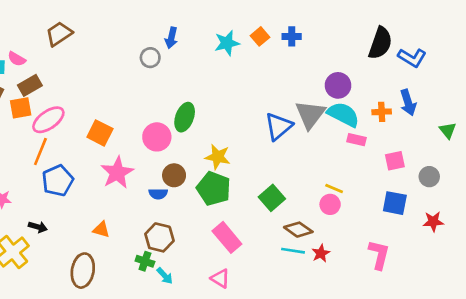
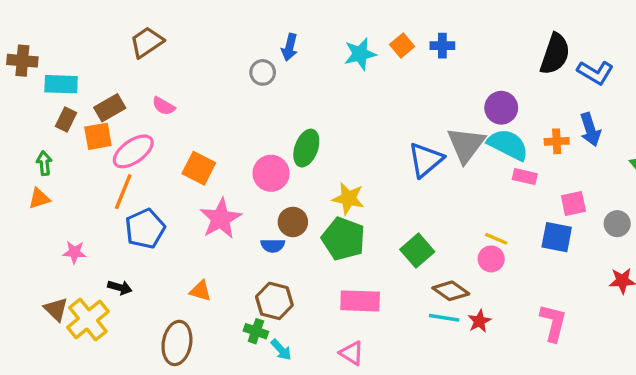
pink semicircle: (17, 59) -> (164, 106), moved
blue square: (395, 203) -> (557, 237), moved
pink rectangle: (227, 237) -> (360, 301), turned -48

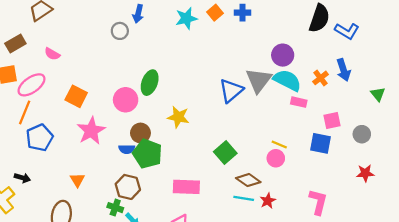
brown rectangle: (110, 108) -> (15, 44), moved
orange cross: (557, 141) -> (321, 78), turned -35
green pentagon: (343, 239) -> (147, 154), moved
orange triangle: (200, 291) -> (77, 180), turned 42

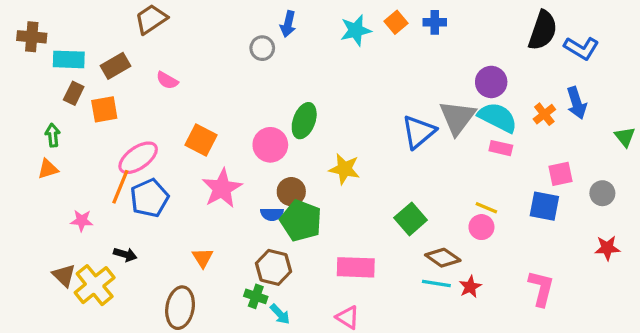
pink ellipse: (32, 85) -> (138, 158), moved
pink rectangle: (299, 102) -> (501, 148), moved
orange line: (25, 112) -> (120, 187), moved

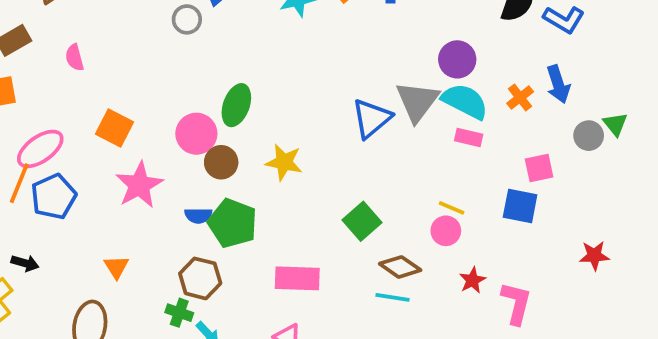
pink semicircle: (167, 80) -> (75, 58), turned 45
brown circle: (291, 192) -> (221, 162), moved
gray circle: (602, 193) -> (589, 136), moved
red star: (470, 287) -> (472, 280), moved

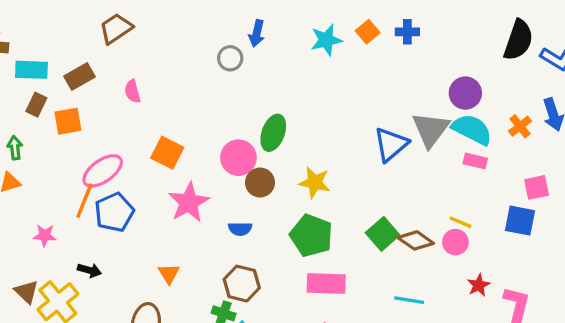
green pentagon: (233, 223) -> (311, 235), moved
brown diamond: (400, 267) -> (416, 240), moved

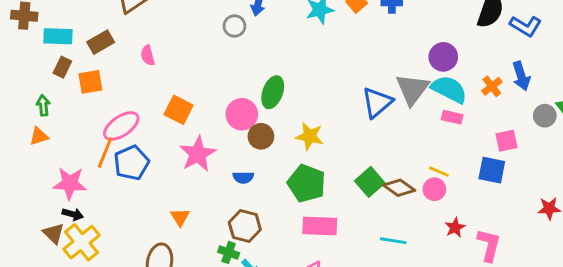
pink star: (45, 235) -> (70, 183), size x1.6
black arrow: (89, 270) -> (73, 214), moved

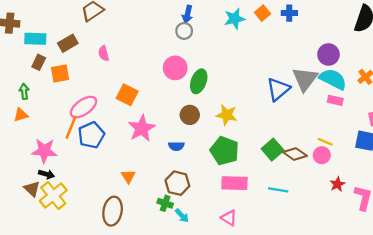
gray circle: (234, 26) -> (184, 31), moved
pink circle: (242, 114) -> (175, 68), moved
cyan line: (393, 241) -> (278, 190), moved

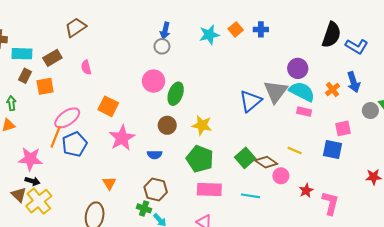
pink circle: (322, 155) -> (281, 176), moved

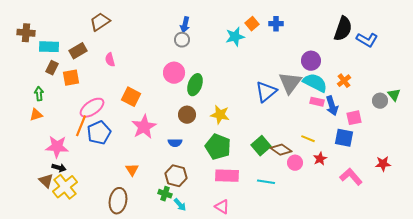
cyan star: (209, 35) -> (235, 37), moved
blue arrow: (354, 82) -> (332, 106), moved
red star: (306, 191) -> (320, 159), moved
pink L-shape: (330, 203) -> (351, 177), moved, turned -55

